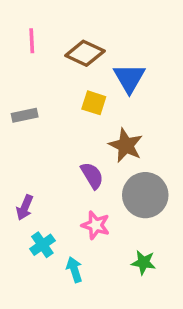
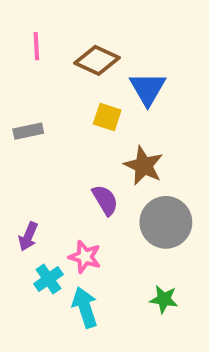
pink star: (96, 225) -> (85, 257), moved
cyan arrow: (74, 270) -> (85, 307), size x1.4

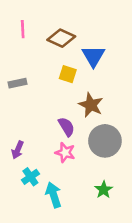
pink star: (85, 257) -> (65, 152), moved
green star: (164, 299) -> (104, 190), turned 30

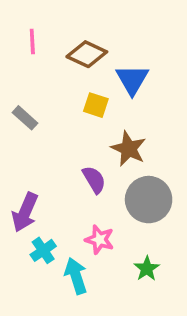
gray rectangle: (18, 83) -> (25, 118), turned 54
purple arrow: (18, 150) -> (25, 212), size x1.5
pink star: (65, 152) -> (100, 240), moved

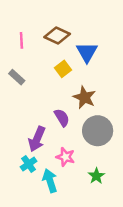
pink line: (32, 41) -> (21, 40), moved
yellow square: (96, 105) -> (63, 69), turned 35
purple arrow: (25, 212) -> (37, 139), moved

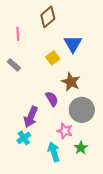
brown diamond: (57, 36) -> (48, 17), moved, turned -65
pink star: (65, 157) -> (65, 131), moved
cyan arrow: (50, 181) -> (54, 152), moved

